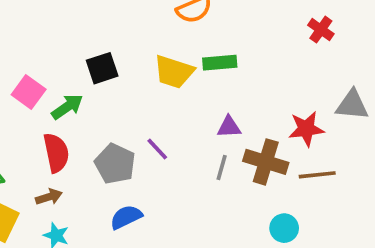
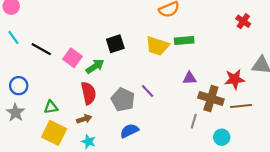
gray line: (222, 167) -> (194, 121), moved

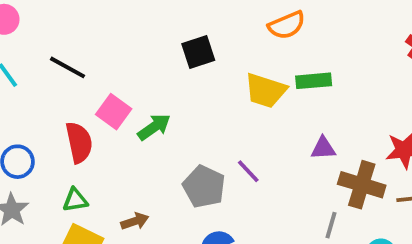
black square: (115, 44) -> (198, 52), moved
black line: (41, 49) -> (67, 67), moved
red semicircle: (89, 93) -> (79, 142), moved

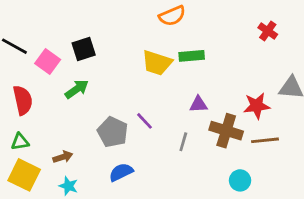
black square: (198, 52) -> (84, 49), moved
pink square: (114, 112) -> (48, 61), moved
gray line: (331, 225) -> (183, 142), moved

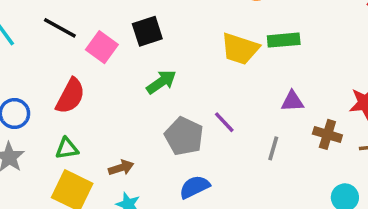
green arrow: (77, 89) -> (161, 82), moved
red semicircle: (23, 100) -> (70, 96), turned 40
brown cross: (226, 131) -> (327, 134), size x0.7

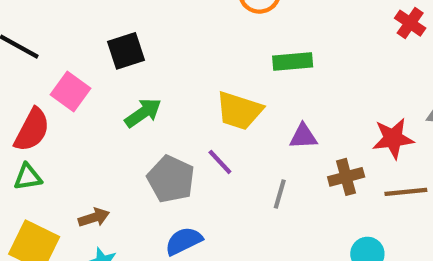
pink square: (102, 47) -> (70, 91), moved
yellow trapezoid: (240, 49) -> (239, 111), moved
brown cross: (327, 134) -> (346, 177), turned -32
green triangle: (67, 148) -> (28, 177), moved

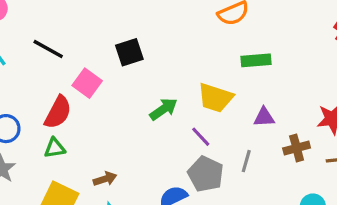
green arrow: (143, 113) -> (163, 109), moved
gray pentagon: (171, 179) -> (206, 174), moved

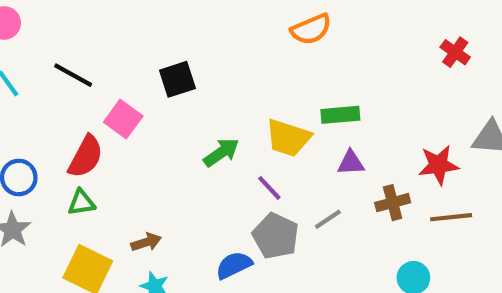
green rectangle: (256, 60) -> (340, 115), moved
gray line: (246, 161) -> (328, 219), turned 40

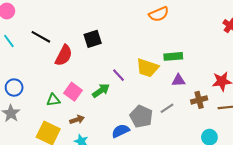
pink square: (123, 119) -> (73, 92), moved
green arrow: (221, 152) -> (101, 91), moved
red semicircle: (86, 157) -> (64, 55), moved
purple line: (269, 188) -> (118, 75), moved
green triangle: (81, 203) -> (53, 100), moved

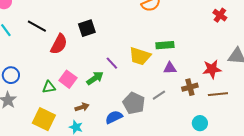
brown arrow: (77, 120) -> (82, 107), moved

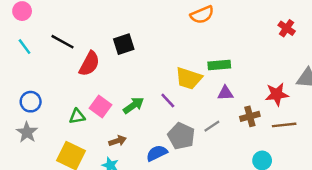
purple line: (112, 63) -> (168, 100), moved

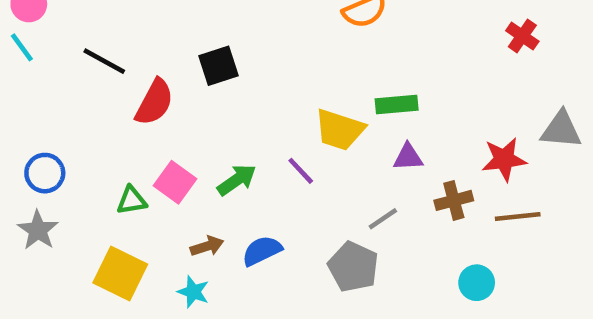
cyan line: (24, 47) -> (22, 47), moved
gray pentagon: (181, 136) -> (353, 267), moved
blue semicircle: (157, 153) -> (262, 251), moved

